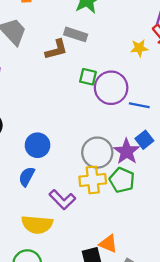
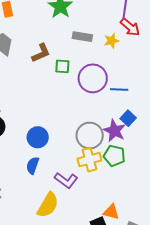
gray rectangle: (76, 34) -> (82, 37), moved
green square: (88, 77) -> (62, 66), moved
yellow semicircle: (37, 224) -> (48, 205), turned -56

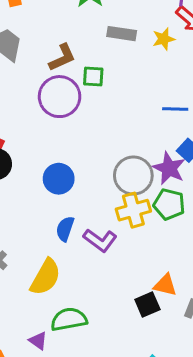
purple circle: (93, 78) -> (60, 97), moved
blue semicircle: (33, 165) -> (65, 229), moved
yellow semicircle: (48, 205) -> (45, 277), moved

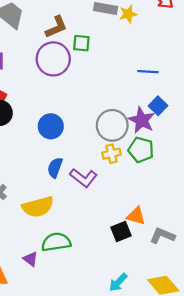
yellow star: (164, 39) -> (128, 14), moved
yellow cross: (133, 210) -> (111, 154), size x0.7
yellow semicircle: (45, 277) -> (38, 207), turned 44

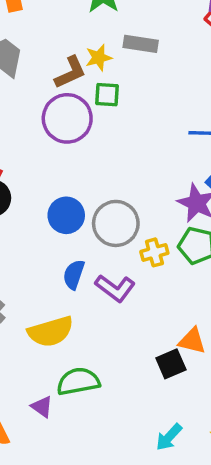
yellow star: (128, 14) -> (99, 58), moved
gray circle: (112, 125) -> (116, 223), moved

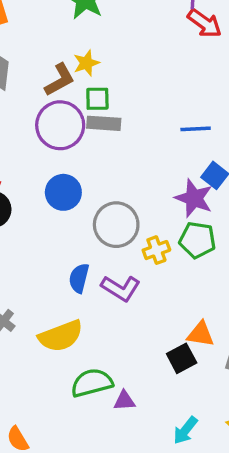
gray rectangle: (141, 44) -> (104, 123), moved
blue circle: (66, 215) -> (63, 192), moved
purple triangle: (42, 407) -> (124, 401), moved, turned -35

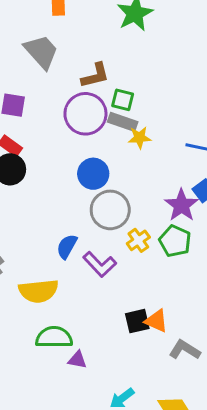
yellow star: (86, 63) -> (139, 138), moved
blue circle: (63, 192) -> (93, 174), moved
yellow cross: (156, 250) -> (138, 240), turned -30
black square: (182, 358) -> (137, 321), moved

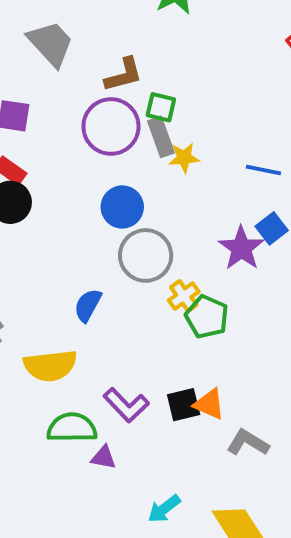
gray rectangle: (123, 122) -> (161, 137), turned 52
green pentagon: (175, 241) -> (207, 317), moved
purple L-shape: (100, 264) -> (126, 405), moved

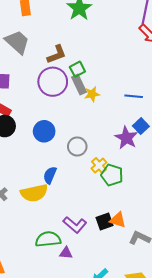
green square: (161, 107) -> (77, 69), turned -35
blue circle: (122, 207) -> (44, 131), moved
gray circle: (146, 255) -> (77, 147), size x0.7
yellow semicircle: (50, 366) -> (34, 193), moved

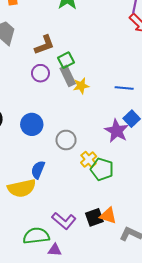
purple circle: (53, 82) -> (40, 73), size x0.6

